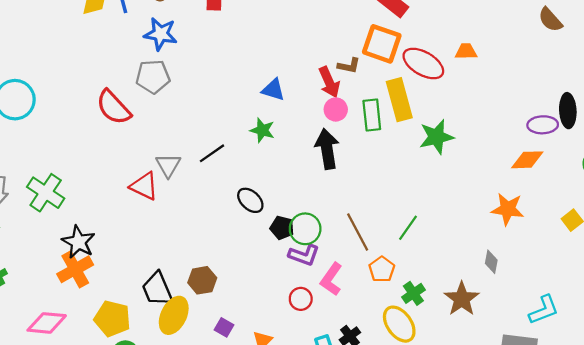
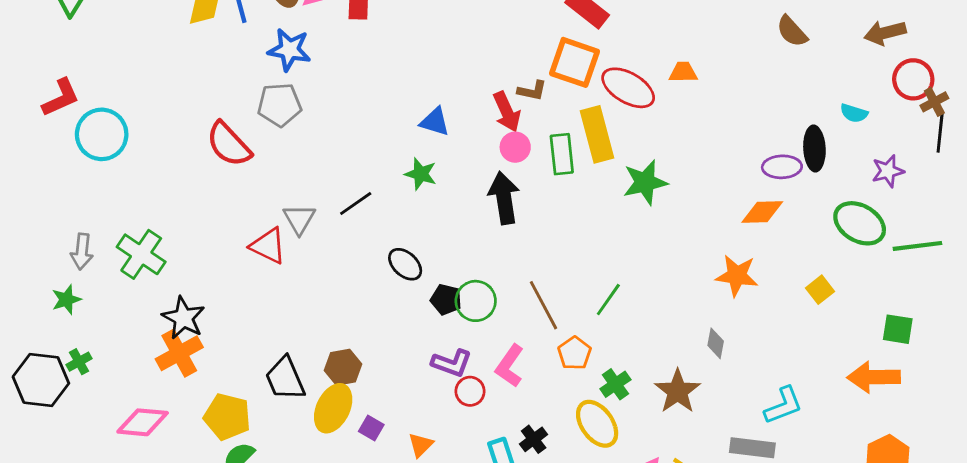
purple L-shape: (304, 255) -> (452, 363), moved
yellow ellipse: (174, 315) -> (333, 408), moved

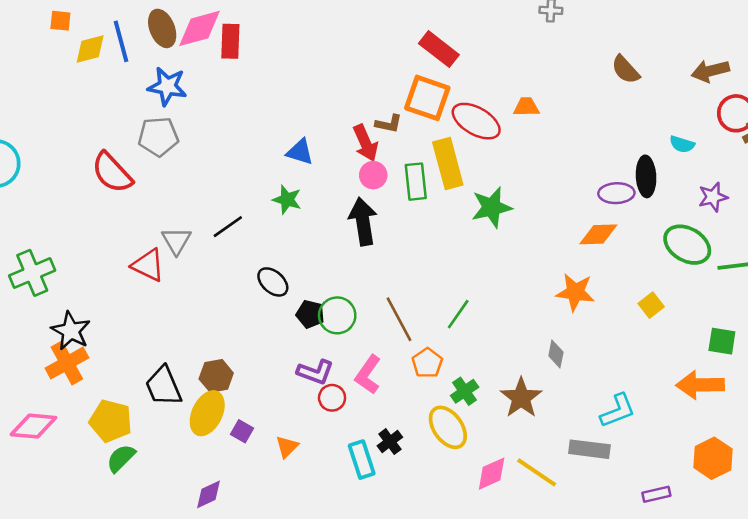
green cross: (141, 254) -> (32, 273), turned 33

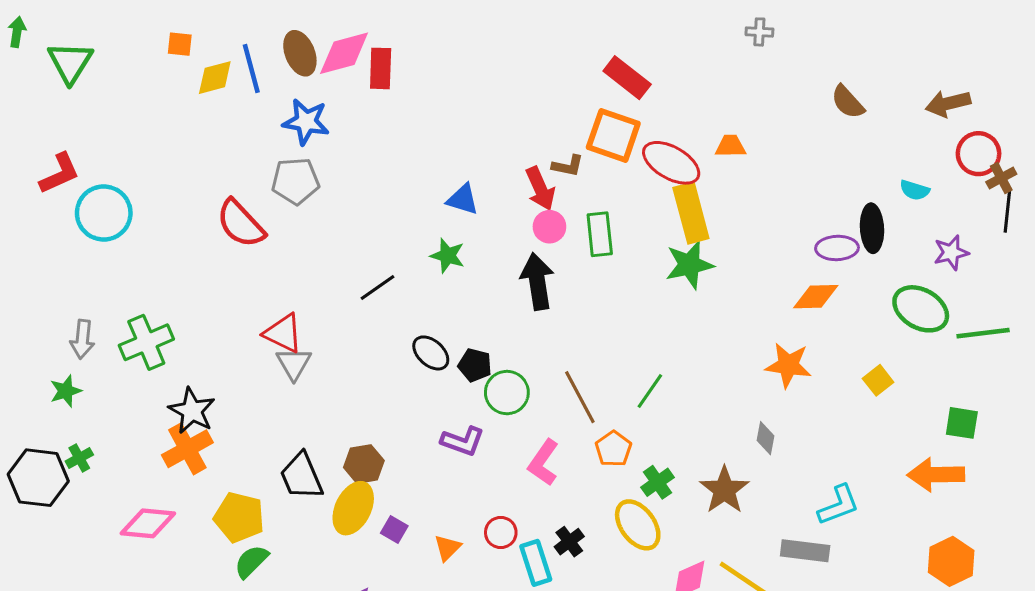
yellow rectangle: (448, 164) -> (691, 213), moved
gray triangle: (176, 241) -> (294, 364), moved
black pentagon: (310, 314) -> (475, 365), moved
purple L-shape: (315, 372) -> (463, 441), moved
red circle: (332, 398) -> (501, 532), moved

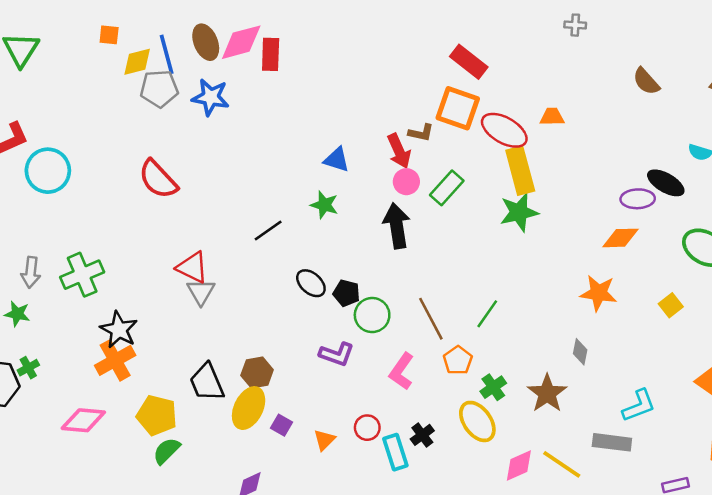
gray pentagon: (295, 181) -> (159, 89), moved
black ellipse: (872, 228) -> (666, 183), turned -57
green rectangle: (600, 234) -> (447, 188), turned 48
green star: (66, 391) -> (17, 314), turned 30

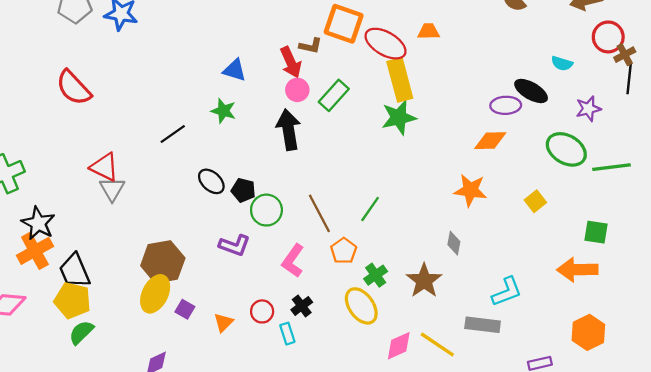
brown hexagon: (257, 373) -> (163, 262), size x1.5
black trapezoid: (207, 382) -> (75, 271), moved
black cross: (422, 435) -> (302, 306), moved
cyan rectangle: (395, 452) -> (287, 334), size x0.7

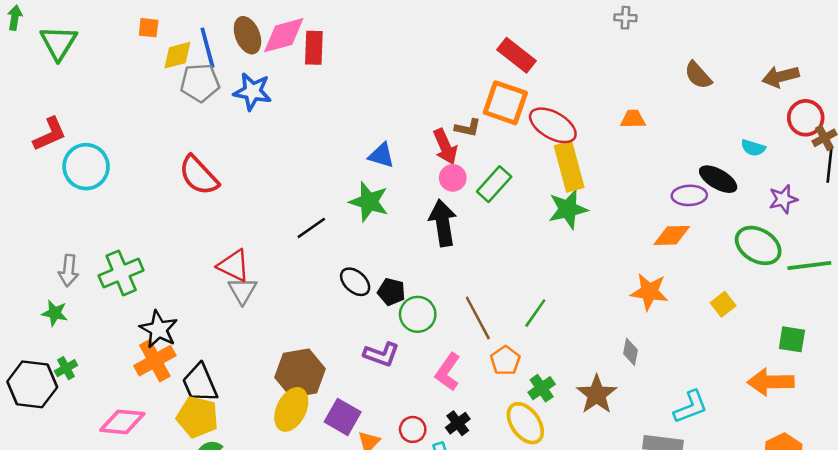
orange trapezoid: (429, 31) -> (633, 119), moved
green star: (223, 111) -> (369, 202), size x1.4
purple square: (185, 309) -> (343, 417), moved, size x1.6

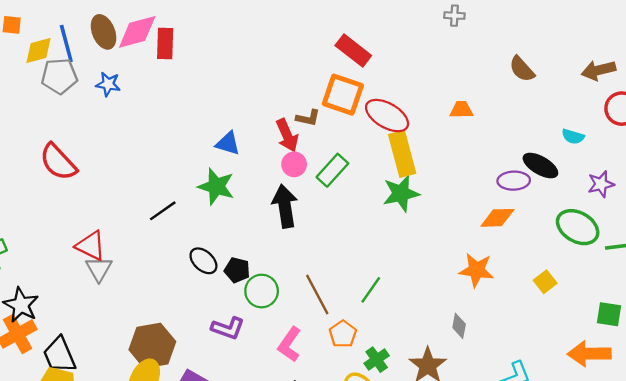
blue star: (252, 92) -> (108, 84), size x0.7

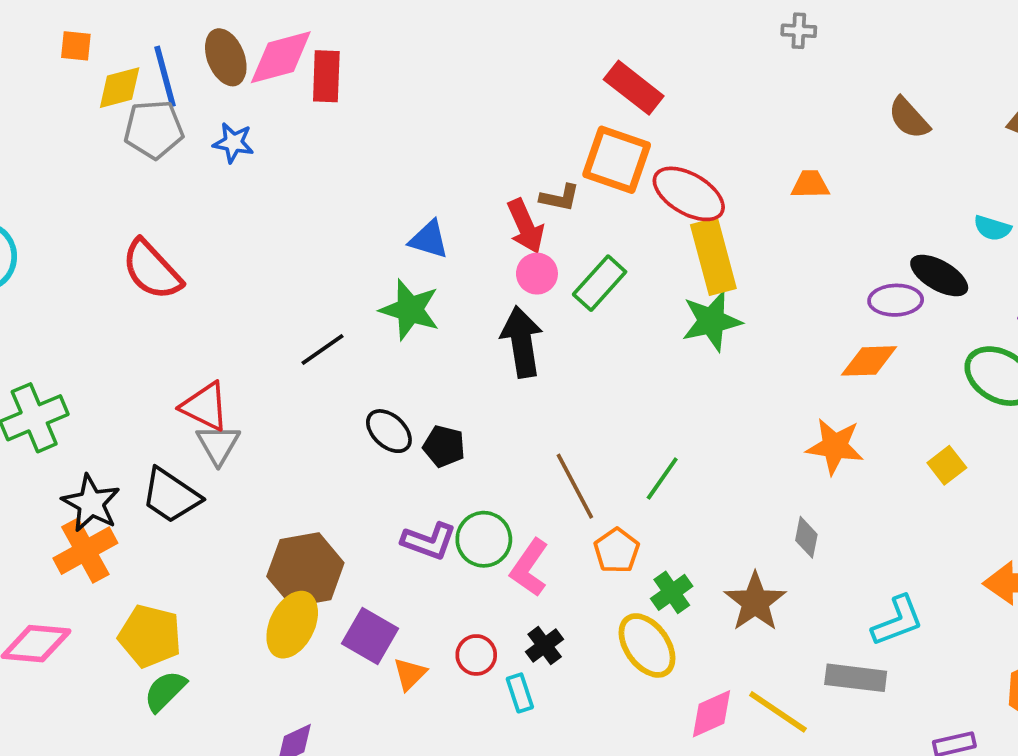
green circle: (262, 291) -> (484, 539), moved
black trapezoid: (59, 355) -> (171, 496), moved, turned -33

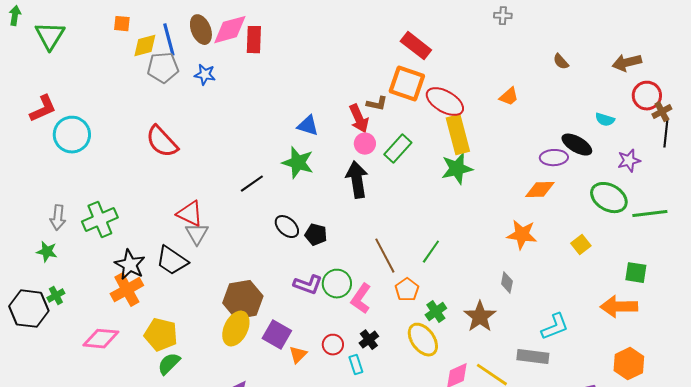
brown semicircle: (909, 118) -> (561, 62), size x0.7
orange trapezoid: (810, 184) -> (509, 97), turned 140

